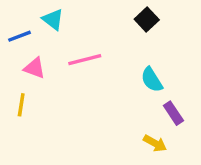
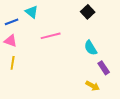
pink triangle: (35, 68) -> (11, 41), moved

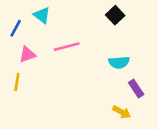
blue line: (12, 22) -> (16, 28), turned -40
pink triangle: (11, 41) -> (27, 54), moved, turned -40
cyan semicircle: (91, 48) -> (119, 62), turned -63

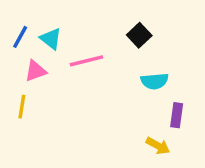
cyan triangle: (42, 15) -> (51, 39), moved
black square: (115, 15) -> (139, 35), moved
purple rectangle: (136, 89) -> (177, 115), turned 42

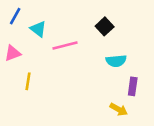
blue line: (20, 37) -> (15, 16), moved
pink triangle: (36, 71) -> (13, 53), moved
yellow line: (22, 107) -> (28, 81), moved

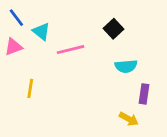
blue line: (15, 16) -> (16, 18), turned -66
pink triangle: (13, 53) -> (14, 47), moved

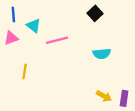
blue line: (16, 18) -> (13, 15), turned 32
black square: (113, 29) -> (95, 13), moved
purple rectangle: (144, 94) -> (124, 98), moved

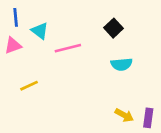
black square: (95, 13) -> (113, 28), moved
yellow line: (25, 72) -> (29, 86), turned 56

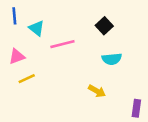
pink triangle: (13, 46) -> (17, 56), moved
yellow arrow: (124, 115) -> (97, 91), moved

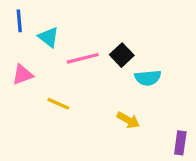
black square: (104, 26) -> (122, 55), moved
yellow line: (27, 79) -> (58, 104), moved, turned 49

